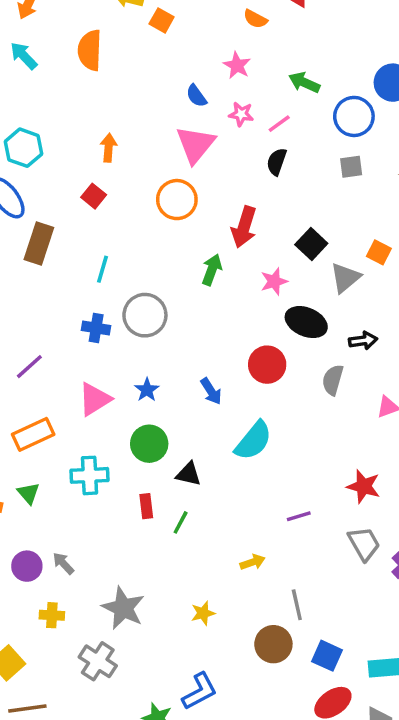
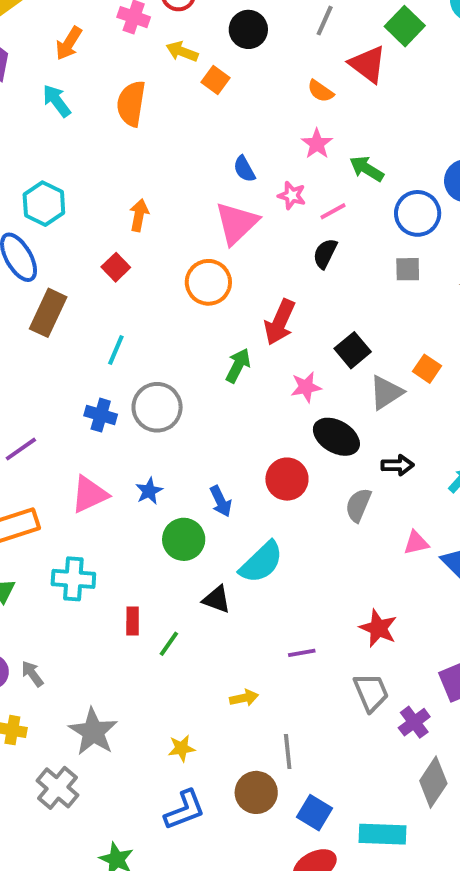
pink star: (237, 65) -> (317, 144), moved
green circle: (149, 444) -> (184, 539), moved
black triangle: (188, 474) -> (217, 599), moved
blue L-shape: (200, 691) -> (185, 810), moved

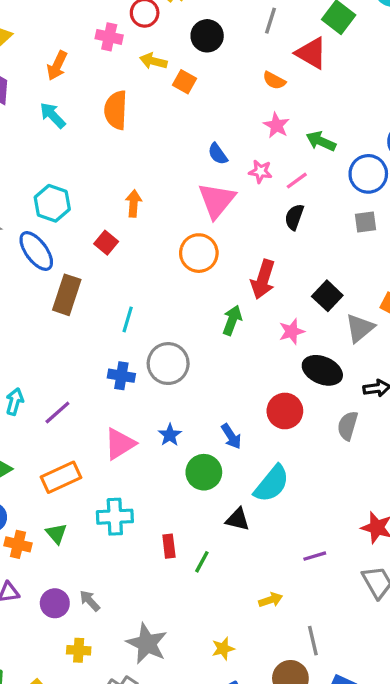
red square: (116, 267) -> (106, 243), moved

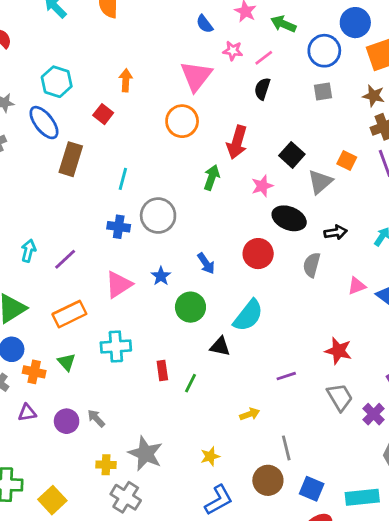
blue semicircle: (218, 154) -> (205, 24), moved
blue arrow: (231, 436) -> (206, 263), moved
yellow cross: (79, 650) -> (106, 465), moved

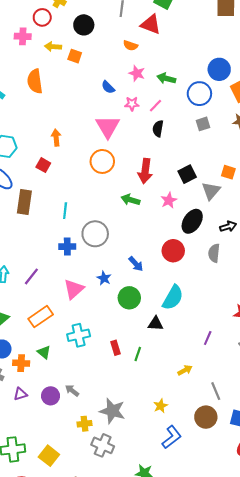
black square: (292, 155) -> (187, 174), turned 30
green arrow: (212, 177) -> (130, 200), turned -84
black ellipse: (289, 218) -> (192, 221), turned -70
purple line: (286, 376) -> (208, 338), turned -40

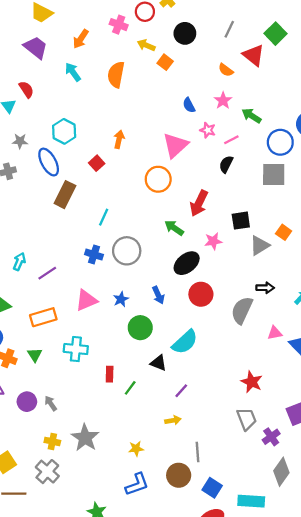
gray square: (203, 124) -> (274, 174), size x1.6
black ellipse: (192, 221) -> (187, 263), moved
gray semicircle: (214, 253) -> (242, 310), size x1.4
purple line: (208, 338) -> (181, 391), moved
gray cross: (103, 445) -> (47, 472), moved

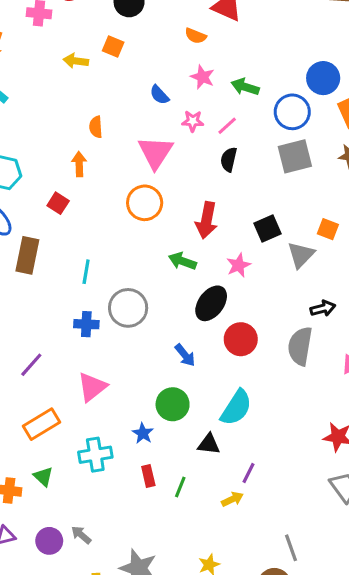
yellow arrow: (146, 45) -> (76, 61), moved
orange semicircle: (116, 75) -> (96, 127), moved, size x0.6
blue star: (121, 299) -> (143, 433), moved
yellow arrow: (173, 420) -> (232, 499), moved

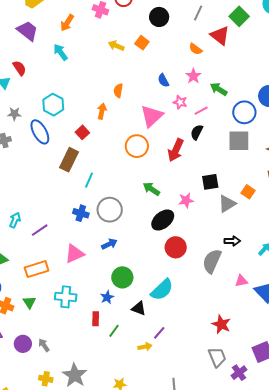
red arrow: (207, 220) -> (176, 150), moved
brown rectangle: (27, 255) -> (69, 160), moved
blue arrow: (185, 355) -> (109, 244), moved, turned -91
blue star: (143, 433) -> (107, 297), moved

